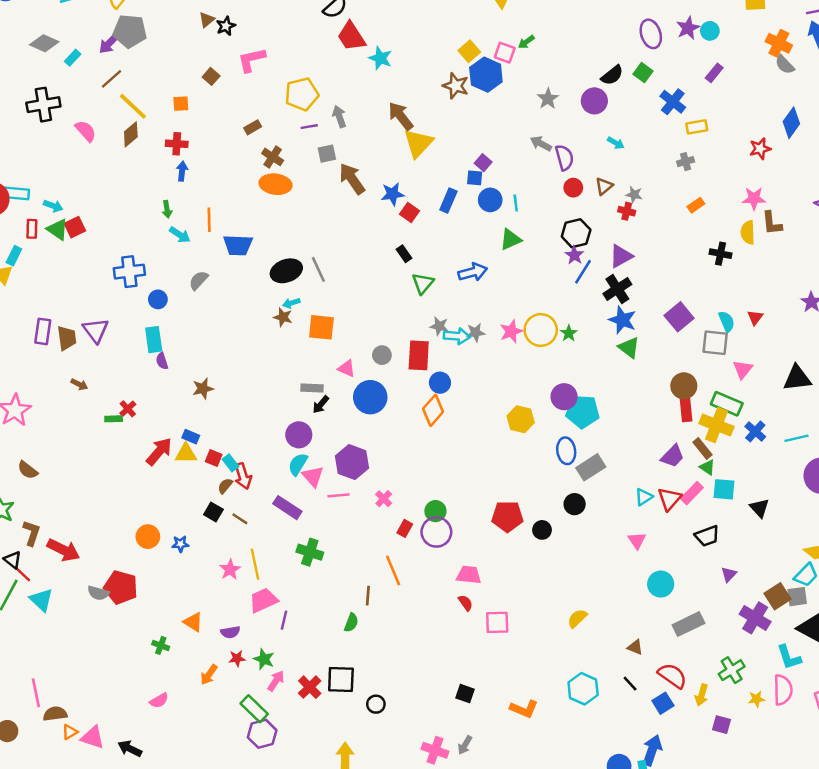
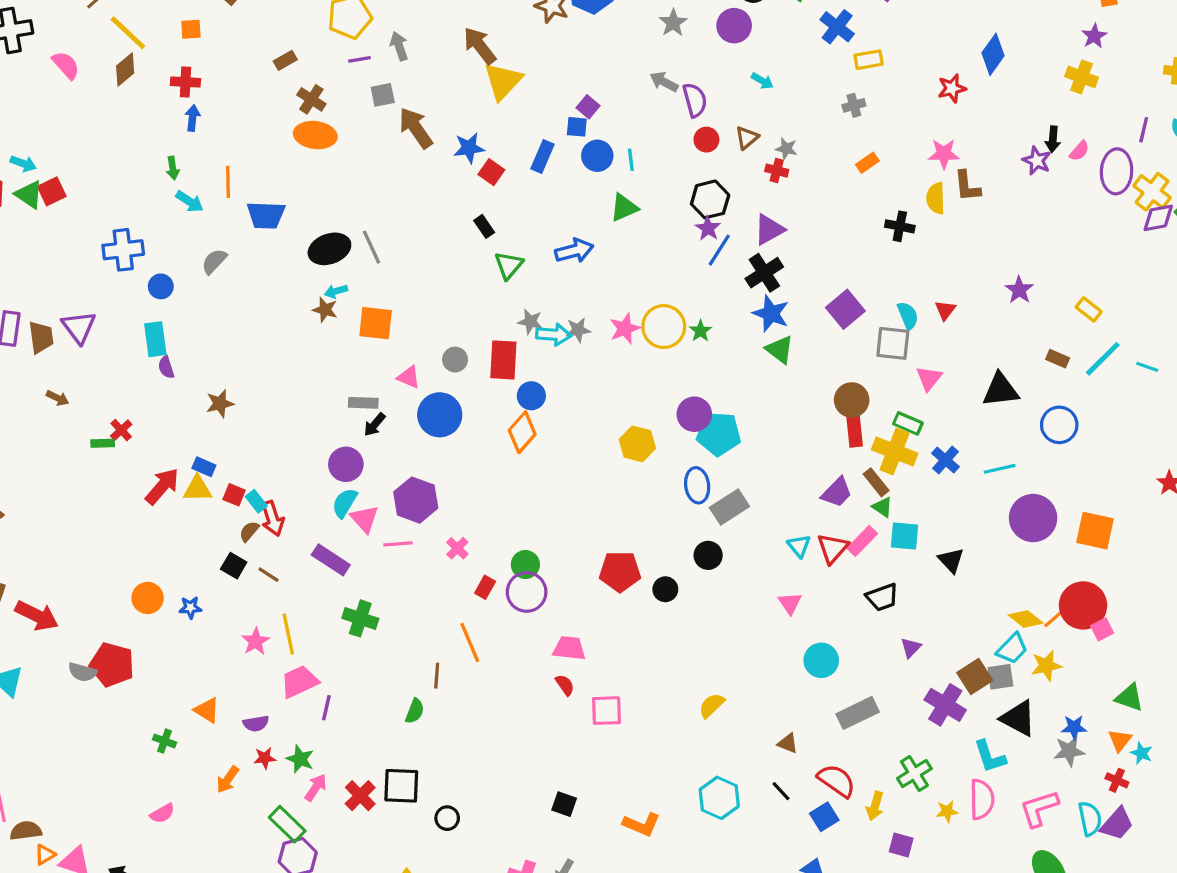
green rectangle: (727, 404) -> (908, 423), size x0.7
cyan triangle: (644, 497) -> (799, 546), turned -36

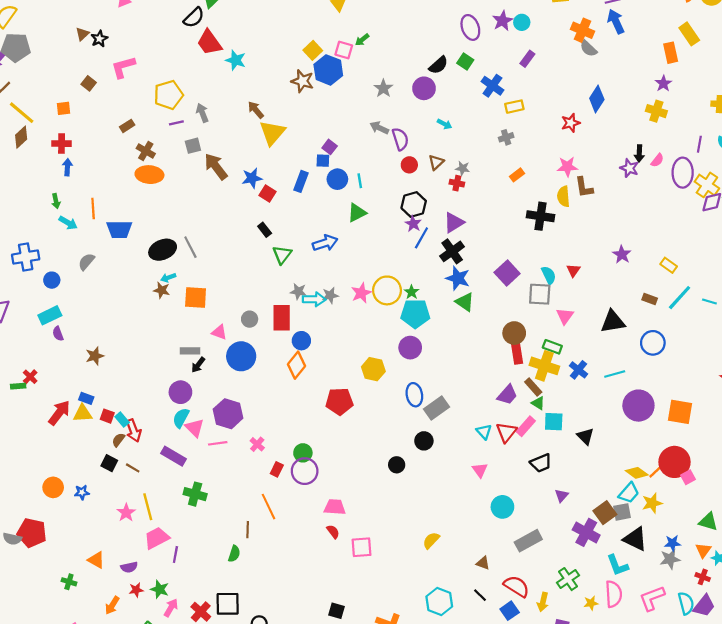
brown arrow: (480, 46) -> (256, 110), size x0.7
black cross: (900, 226) -> (541, 216), size x1.4
cyan rectangle: (155, 339) -> (50, 315), turned 75
cyan pentagon: (719, 434) -> (415, 314), moved
red pentagon: (620, 571) -> (339, 401), moved

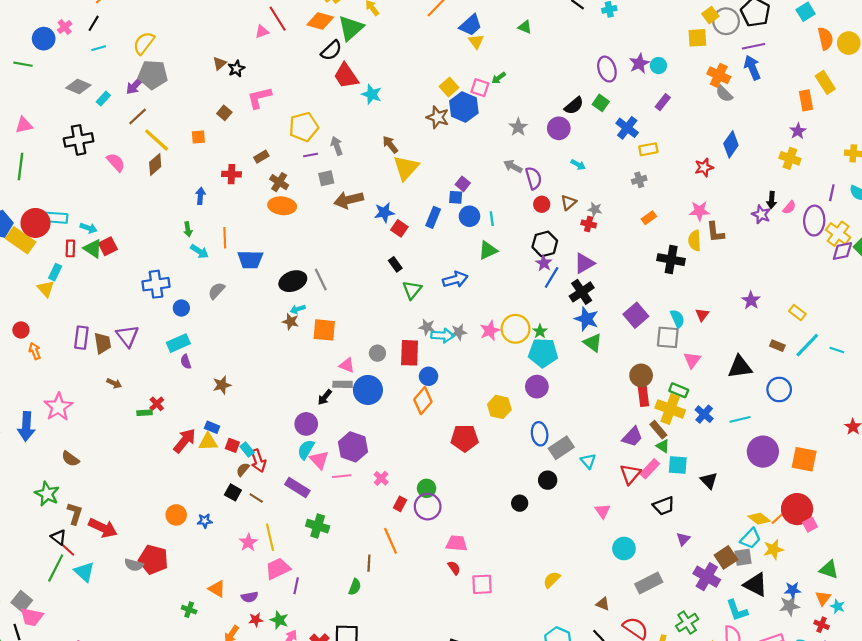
red cross: (62, 144) -> (232, 174), moved
brown arrow: (216, 167) -> (349, 200), turned -68
gray rectangle: (190, 351) -> (343, 384), moved
cyan triangle: (484, 432) -> (588, 461), moved

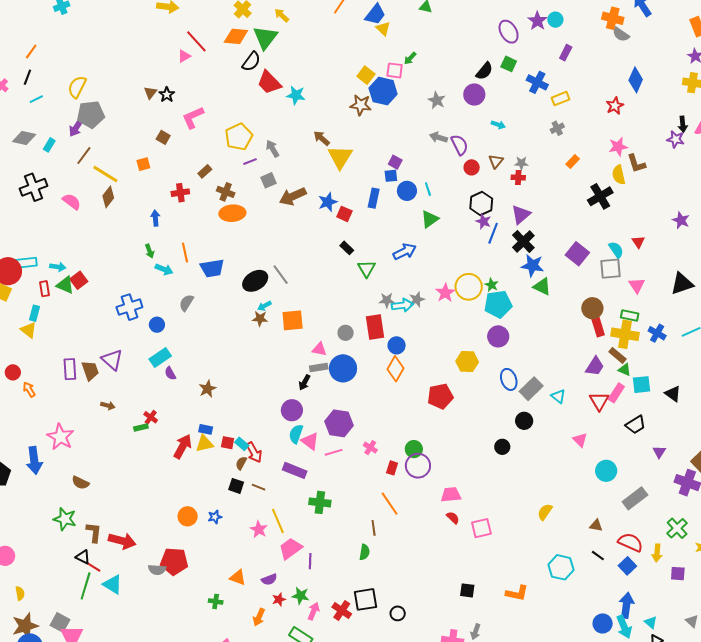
black cross: (671, 260) -> (600, 196), turned -30

